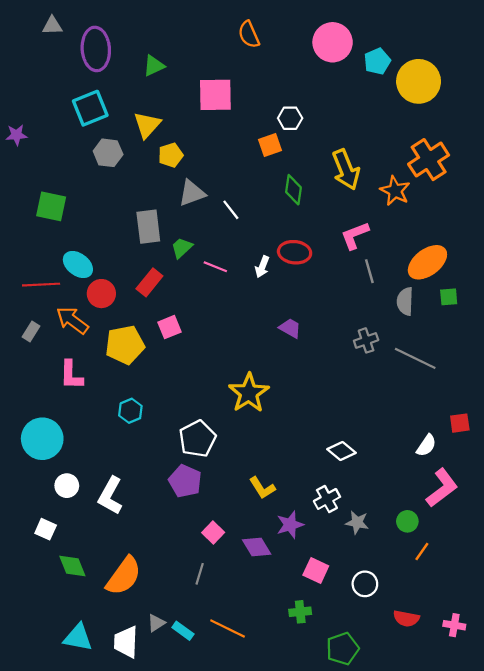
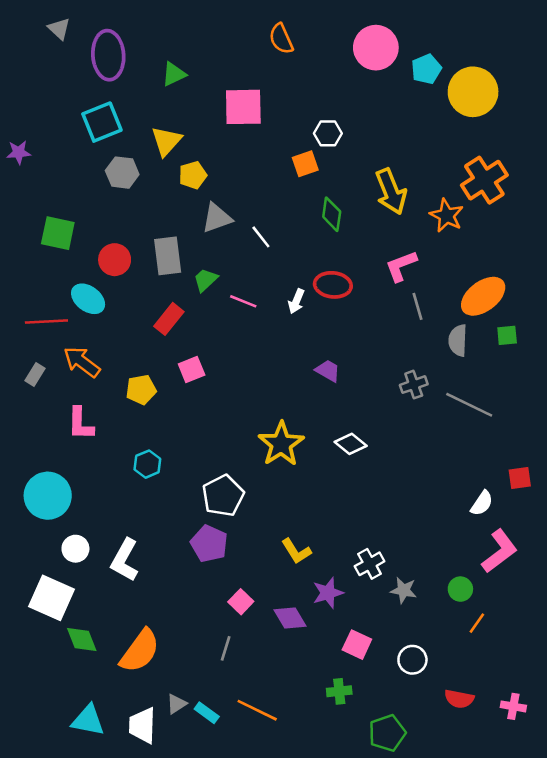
gray triangle: (52, 26) -> (59, 29), turned 45
red circle: (101, 294) -> (115, 260), moved
yellow pentagon: (125, 345) -> (141, 390), size x0.7
white diamond: (341, 451) -> (351, 444), moved
white square: (46, 529) -> (51, 598), size x1.8

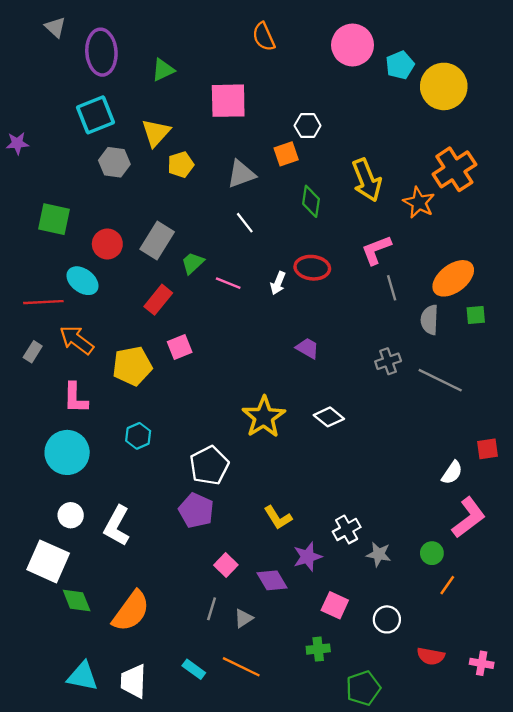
gray triangle: (217, 218) -> (241, 174), moved
gray rectangle: (168, 256) -> (157, 240), turned 39
yellow pentagon: (141, 390) -> (132, 366), size x1.4
cyan circle: (48, 496) -> (67, 452), moved
gray triangle: (176, 704) -> (244, 618), moved

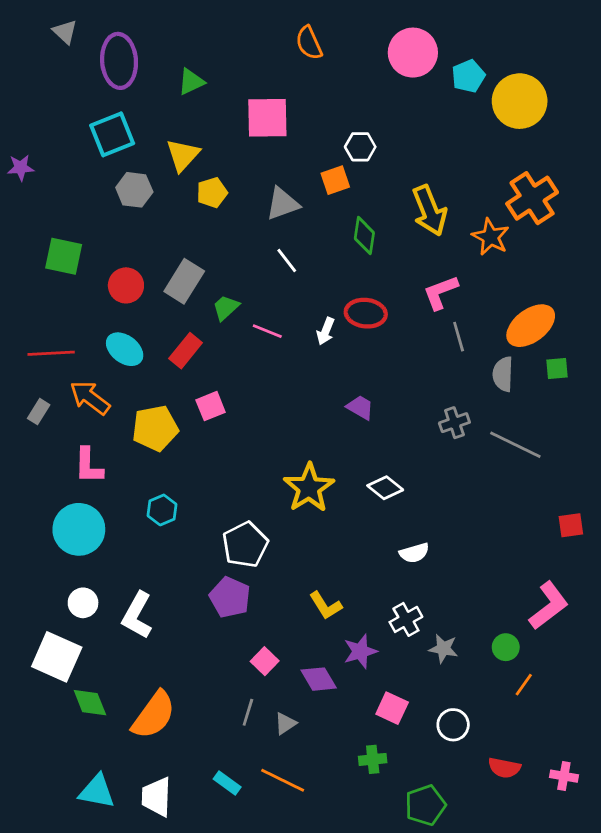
cyan ellipse: (82, 281) -> (125, 349), moved
white semicircle: (452, 473) -> (414, 553), moved, turned 40

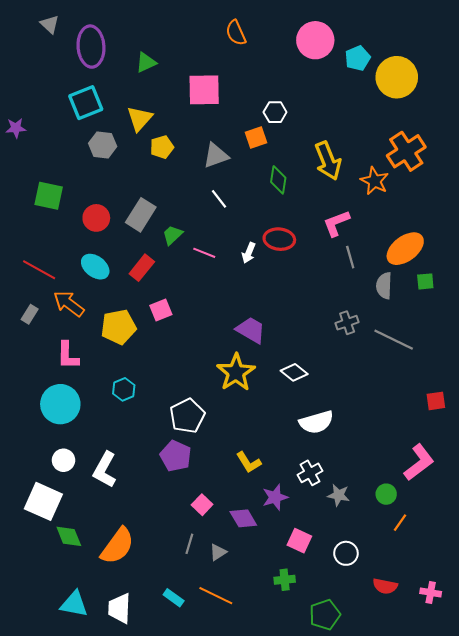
red line: (51, 353) -> (39, 270), turned 32
purple trapezoid: (360, 407) -> (251, 330), moved, size x1.4
white semicircle: (414, 553) -> (316, 422), size x1.5

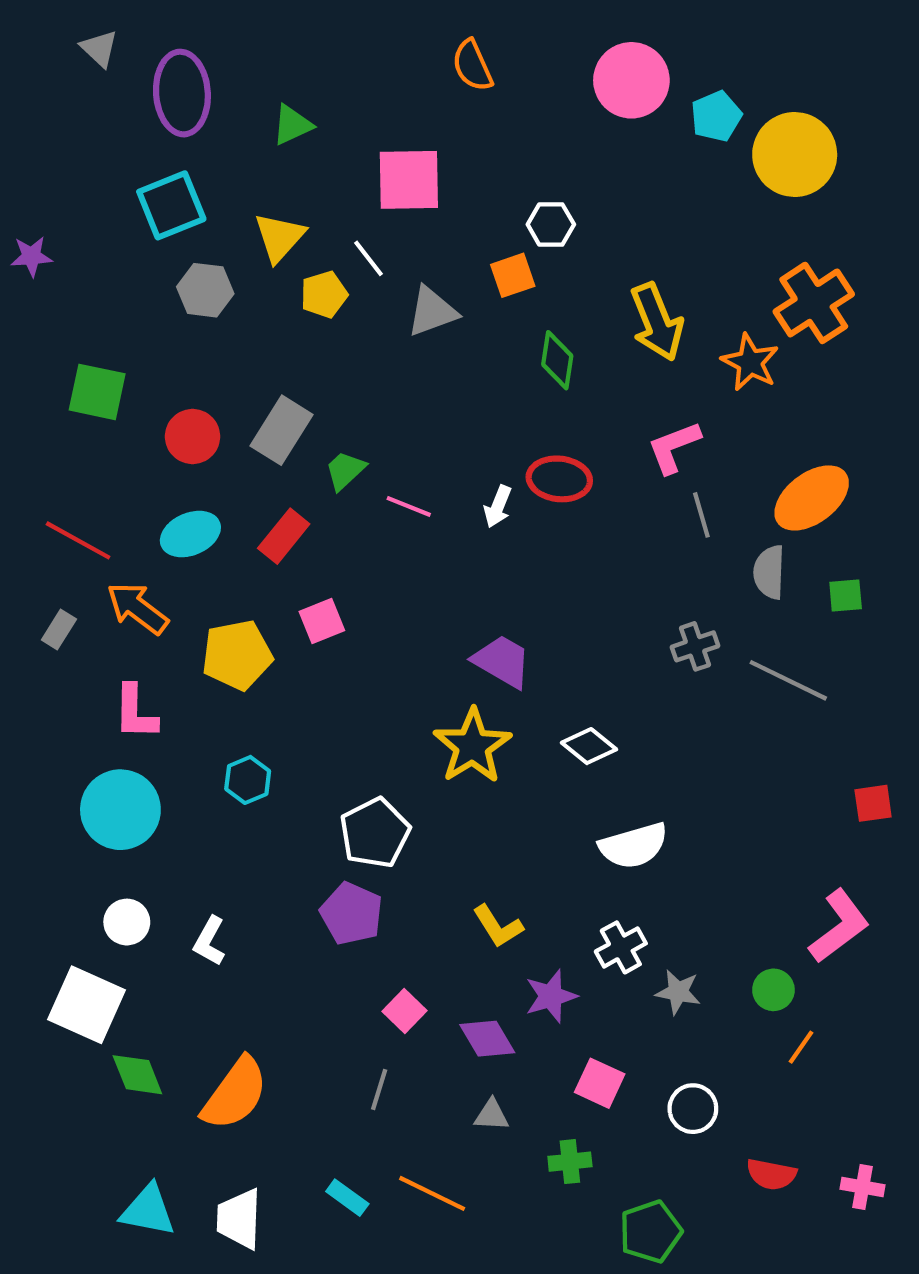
white line: (219, 199) -> (369, 258), moved
cyan ellipse: (95, 267) -> (190, 534), turned -60
green square: (425, 281) -> (846, 596), moved
white L-shape: (105, 470) -> (209, 941), size x0.7
gray triangle: (218, 552) -> (491, 1115), moved, turned 36

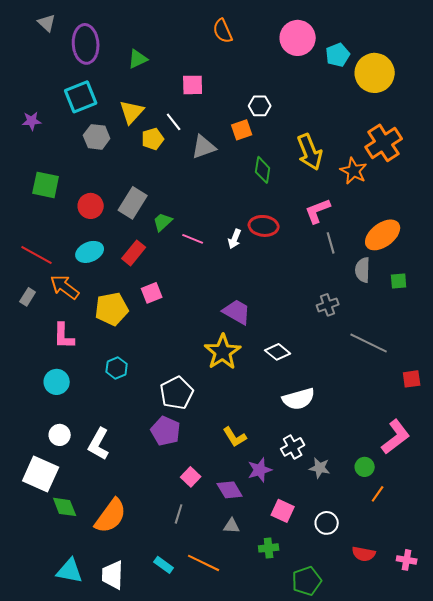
pink square: (409, 180) -> (193, 85), size x0.7
purple star: (31, 256) -> (32, 121), moved
gray line: (788, 680) -> (369, 343), moved
cyan circle: (120, 810) -> (57, 382), size x0.7
white L-shape: (209, 941) -> (99, 444), size x1.4

